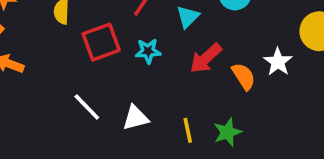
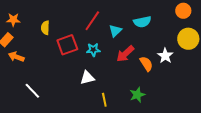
white line: (87, 107) -> (32, 91), moved
white triangle: (135, 118) -> (87, 78), moved
yellow line: (188, 130) -> (104, 100), moved

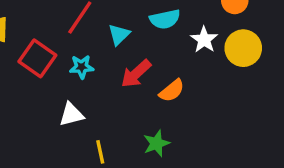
red square: (67, 45) -> (37, 58), turned -35
white star: (165, 56) -> (204, 40), moved
orange semicircle: (146, 64) -> (172, 91), turned 84

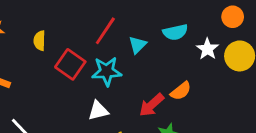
cyan star: (82, 67) -> (107, 71), size x1.5
red arrow: (136, 74) -> (151, 105), moved

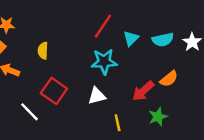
cyan semicircle: (175, 32) -> (163, 40), moved
yellow semicircle: (40, 41) -> (43, 51), moved
red square: (70, 64) -> (54, 91), moved

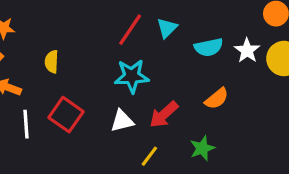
cyan triangle: (131, 38) -> (167, 28), moved
red arrow: (143, 91) -> (164, 115), moved
white line: (29, 112) -> (26, 124), moved, turned 40
yellow line: (118, 123) -> (149, 156), turned 49

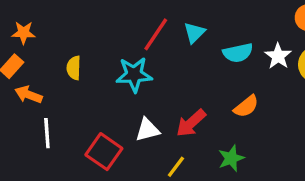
cyan star: (132, 76) -> (134, 75), moved
red square: (66, 115) -> (104, 152), moved

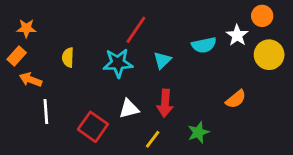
cyan triangle: (194, 33) -> (162, 60), moved
white star: (278, 56) -> (237, 35), moved
orange semicircle: (246, 106) -> (236, 99), moved
red arrow: (191, 123) -> (165, 103), turned -44

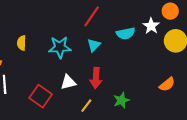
red line: (136, 30) -> (92, 16), moved
orange semicircle: (236, 99) -> (167, 84), moved

